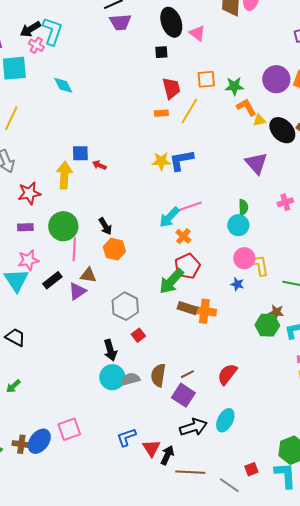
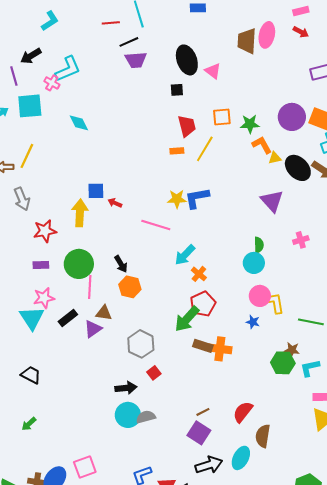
black arrow: (30, 29) -> (31, 56), moved
cyan L-shape: (52, 31) -> (68, 69), turned 48
pink line: (187, 207) -> (156, 225), moved, turned 36
black arrow: (110, 350) -> (126, 388), turned -80
brown semicircle: (158, 375) -> (263, 436), moved

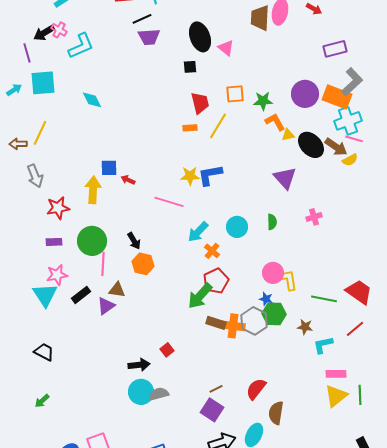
pink cross: (52, 83) -> (59, 30), moved
cyan circle: (254, 263) -> (237, 227), moved
gray hexagon: (141, 344) -> (254, 321), moved
green hexagon: (283, 363) -> (274, 314), moved

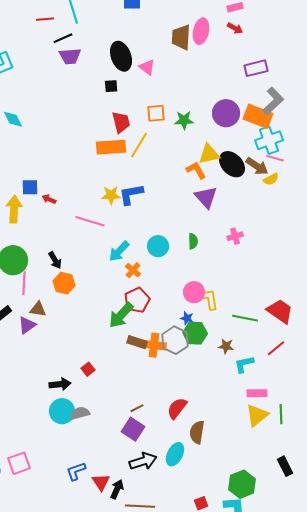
orange L-shape: (275, 122) -> (196, 170), moved
orange rectangle: (190, 128) -> (111, 147), size x2.0
yellow triangle: (288, 135) -> (209, 154), size x1.6

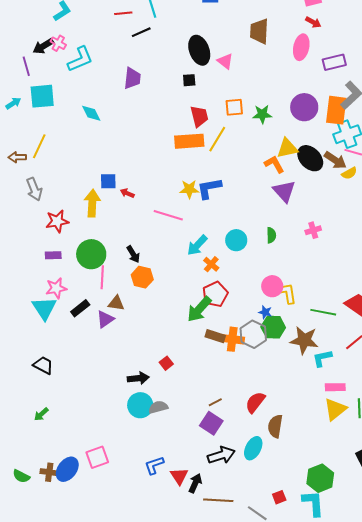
pink ellipse: (201, 31) -> (301, 47), moved
purple trapezoid: (70, 56) -> (132, 78), moved, turned -80
orange rectangle: (258, 116) -> (336, 110), turned 76
brown star: (226, 346) -> (304, 340), size x1.8

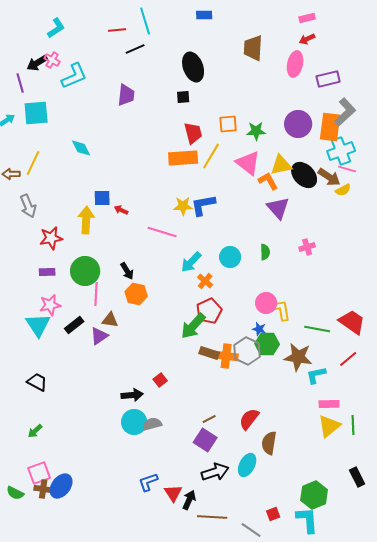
red arrow: (313, 22) -> (307, 39), turned 126
pink triangle: (225, 61) -> (248, 163), moved, size x1.5
cyan diamond: (91, 113) -> (81, 148), moved
pink square: (97, 457) -> (39, 473), moved

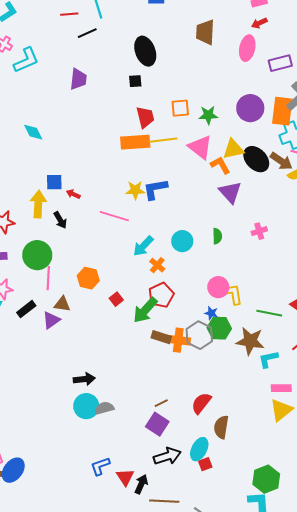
yellow line: (211, 156) -> (163, 140), turned 52
black arrow: (127, 271) -> (60, 220), moved
red square: (160, 380) -> (116, 299), moved
red square: (273, 514) -> (205, 464), moved

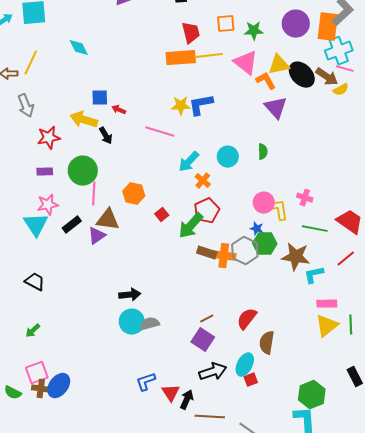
yellow arrow: (38, 204) -> (84, 120), turned -76
pink cross: (259, 231) -> (305, 198), moved, turned 35
brown triangle: (62, 304) -> (108, 220), size x1.4

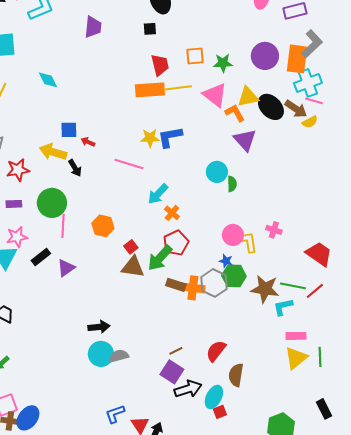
cyan circle: (228, 157) -> (217, 172), moved
brown triangle: (108, 220) -> (133, 267), moved
green line: (315, 229) -> (293, 286), moved
black arrow: (213, 372) -> (188, 389), moved

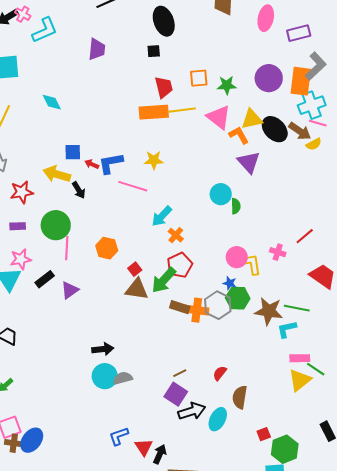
blue L-shape: (170, 137) -> (111, 163), moved
red line: (315, 291) -> (305, 236), moved
red semicircle: (216, 351) -> (220, 373), size x0.7
green line: (320, 357) -> (316, 369), moved, turned -54
red square: (220, 412) -> (264, 434), moved

